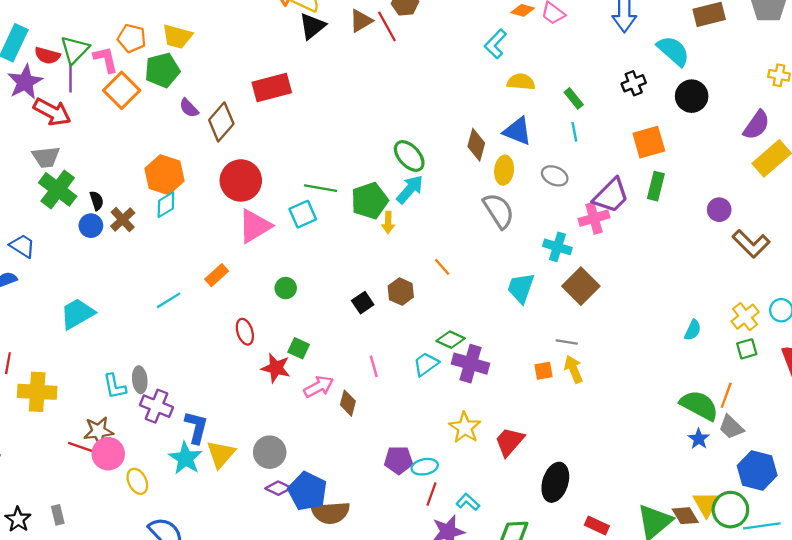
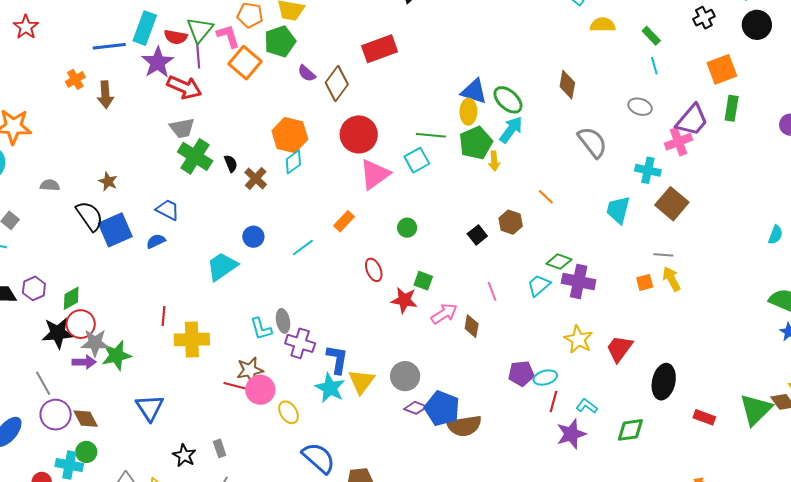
blue triangle: (517, 131) -> (474, 91), moved
yellow ellipse: (504, 170) -> (468, 112), moved
blue circle: (91, 226) -> (253, 237), moved

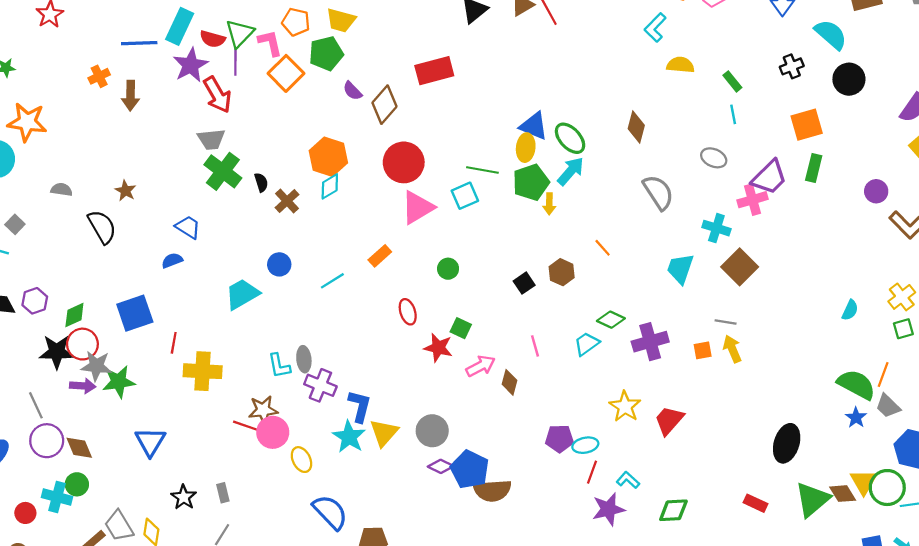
red arrow: (184, 87) -> (217, 95), turned 32
blue square: (115, 230) -> (135, 313), moved
purple cross: (579, 282) -> (650, 342), moved, turned -32
black ellipse: (664, 382) -> (787, 443), moved

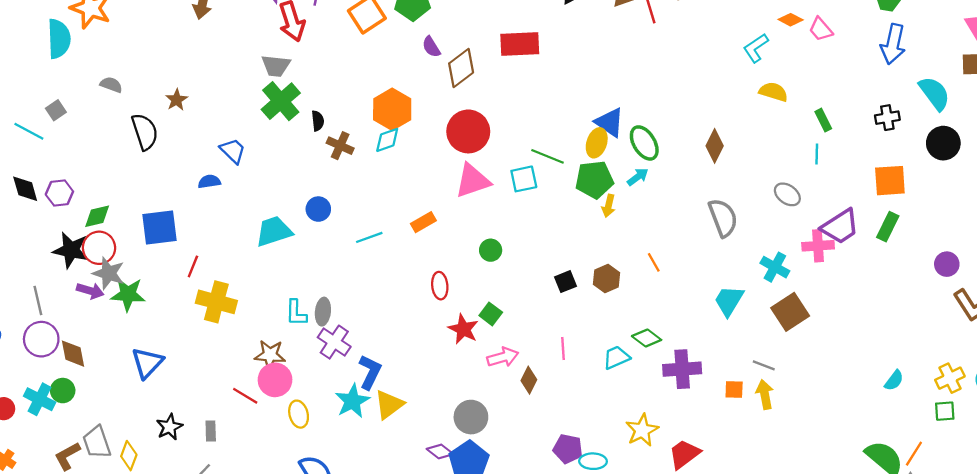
cyan arrow: (571, 171) -> (638, 177), size x0.7
brown cross: (287, 201) -> (340, 146), turned -35
red line: (246, 426) -> (245, 396), moved
gray circle: (432, 431) -> (471, 417), moved

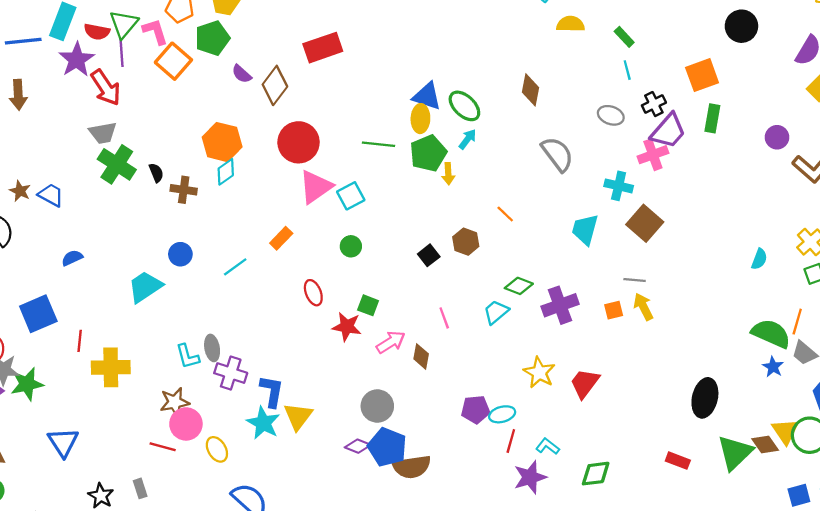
black cross: (887, 118) -> (654, 104), moved
blue trapezoid: (233, 151) -> (51, 195), moved
cyan square: (524, 179) -> (351, 196), moved

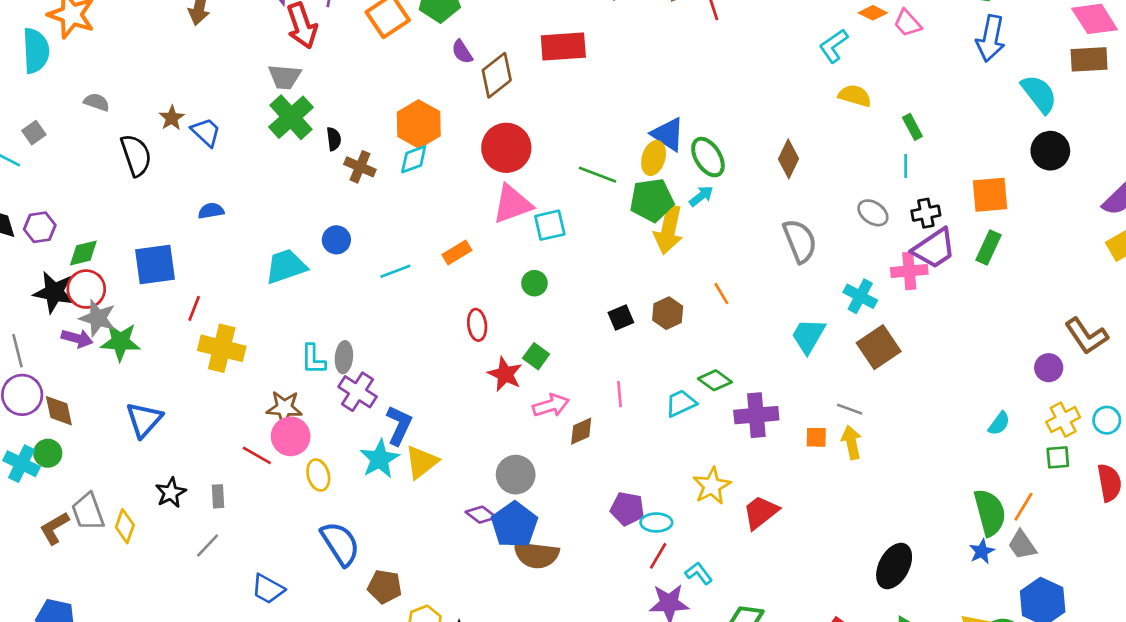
purple circle: (777, 137) -> (1049, 368), moved
yellow arrow: (448, 174) -> (669, 230), size x1.8
green semicircle: (771, 334) -> (990, 512), turned 36
brown diamond: (421, 356) -> (581, 431), turned 40

